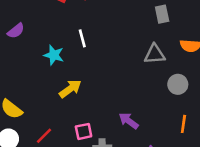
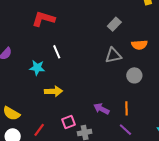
gray rectangle: (162, 14) -> (114, 24), turned 64
yellow arrow: (70, 89) -> (53, 91), turned 42
orange line: (183, 124) -> (126, 108), moved

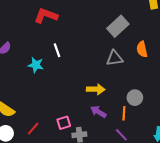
gray rectangle: (114, 24) -> (118, 26), size x1.5
orange semicircle: (139, 45) -> (142, 49), turned 77
gray circle: (134, 75) -> (135, 98), moved
yellow arrow: (53, 91) -> (96, 89), moved

